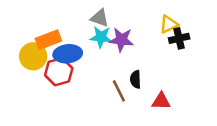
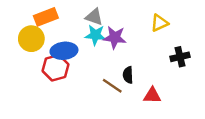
black cross: (179, 38) -> (180, 57), moved
orange rectangle: (48, 40) -> (46, 17), moved
yellow circle: (33, 56) -> (31, 39), moved
brown line: (119, 91) -> (112, 86), turned -30

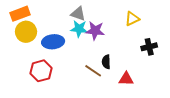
orange rectangle: (46, 17) -> (20, 14), moved
red hexagon: (55, 68) -> (41, 71), moved

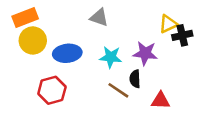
cyan star: (79, 29) -> (111, 57), moved
purple star: (95, 31) -> (145, 53), moved
black cross: (149, 47) -> (182, 35), moved

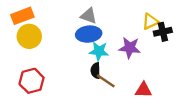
blue ellipse: (67, 53) -> (89, 34), moved
black semicircle: (135, 79) -> (95, 71), moved
red hexagon: (52, 90) -> (32, 81), moved

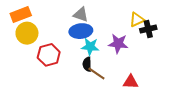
red hexagon: (32, 81) -> (49, 55), moved

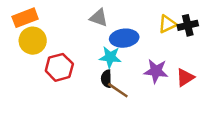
black cross: (148, 29) -> (188, 25), moved
blue ellipse: (81, 31) -> (124, 38), moved
purple star: (118, 44) -> (156, 71), moved
red triangle: (131, 82) -> (185, 77), moved, turned -35

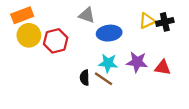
cyan star: (110, 57) -> (108, 63), moved
red hexagon: (59, 67) -> (56, 41), moved
red triangle: (185, 77) -> (163, 68), turned 42
black semicircle: (106, 79) -> (85, 78), moved

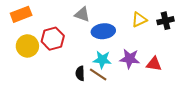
black cross: (165, 22) -> (166, 21), moved
yellow circle: (29, 35) -> (27, 46), moved

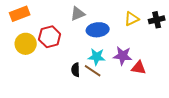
gray triangle: (82, 14) -> (78, 14), turned -42
red triangle: (154, 64) -> (139, 68), moved

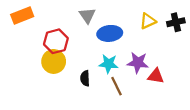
gray triangle: (78, 14) -> (87, 15), turned -42
yellow circle: (26, 44) -> (54, 61), moved
brown line: (93, 71) -> (116, 86), moved, turned 30

